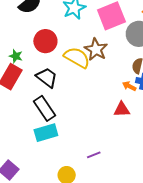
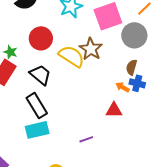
purple line: (94, 155) -> (86, 139), moved

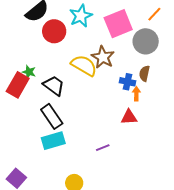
red circle: (41, 38) -> (54, 31), moved
green star: (10, 52) -> (29, 72), moved
blue cross: (137, 83) -> (128, 82), moved
orange arrow: (122, 87) -> (136, 94), turned 64

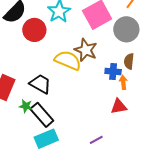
green star: (29, 72) -> (26, 106), moved

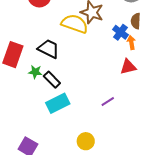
blue cross: (113, 72) -> (120, 32), turned 35
black rectangle: (42, 115) -> (52, 80), size x0.7

